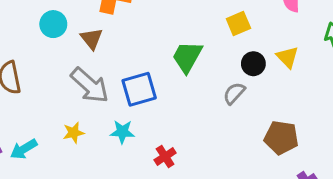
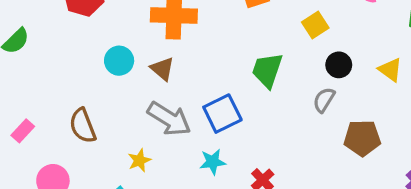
yellow triangle: (287, 57) -> (390, 70), moved
yellow star: (74, 133) -> (139, 160), moved
brown pentagon: (281, 138) -> (362, 138), moved

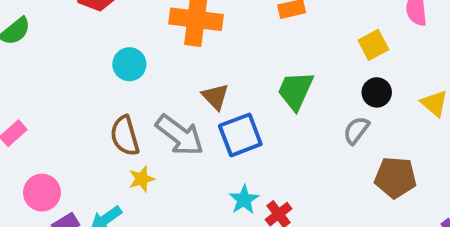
yellow square: (315, 25) -> (373, 45), moved
brown triangle: (162, 69) -> (215, 97), moved
brown semicircle: (83, 126) -> (125, 136), moved
cyan star: (213, 162) -> (244, 200), moved, turned -30

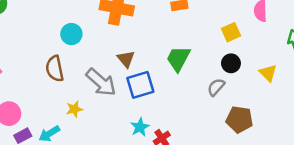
brown semicircle: (125, 136) -> (55, 69), moved

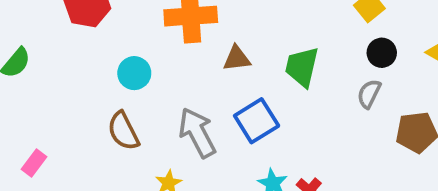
brown triangle: (126, 59) -> (237, 59), moved, turned -42
gray arrow: (101, 82) -> (197, 133), turned -144

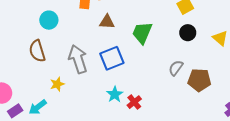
gray semicircle: (369, 94) -> (176, 68), moved

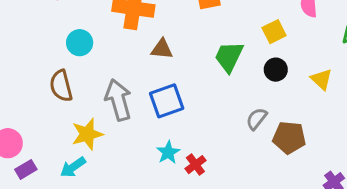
green trapezoid: (142, 33) -> (229, 57), moved
yellow star: (57, 84) -> (87, 134), size x1.5
cyan arrow: (38, 107) -> (73, 167), moved

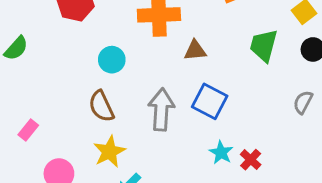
gray arrow: (118, 100) -> (161, 110), turned 30
blue square: (167, 101) -> (210, 101), turned -32
yellow star: (87, 134) -> (109, 152), moved

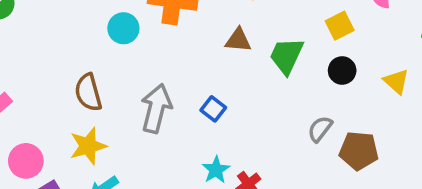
brown triangle: (195, 50) -> (238, 40), moved
cyan circle: (112, 60) -> (123, 28), moved
blue square: (210, 101) -> (213, 109), size x0.6

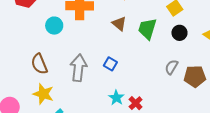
brown triangle: (238, 40) -> (119, 24), turned 42
yellow star: (88, 146) -> (43, 94), turned -30

